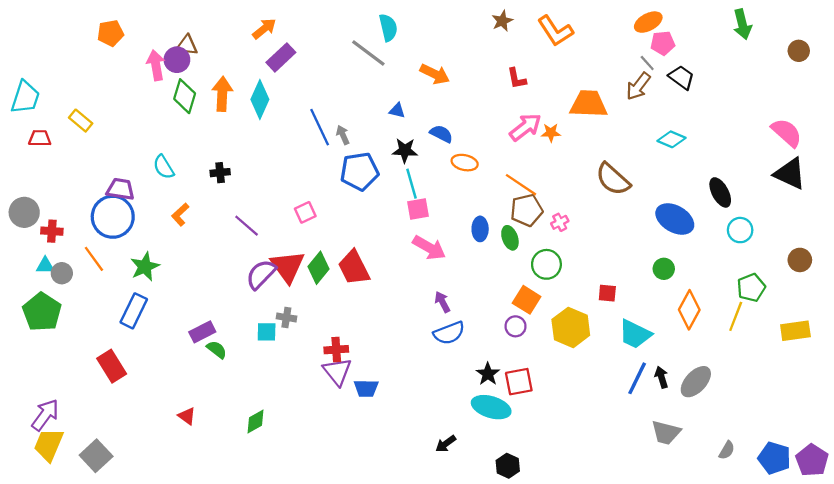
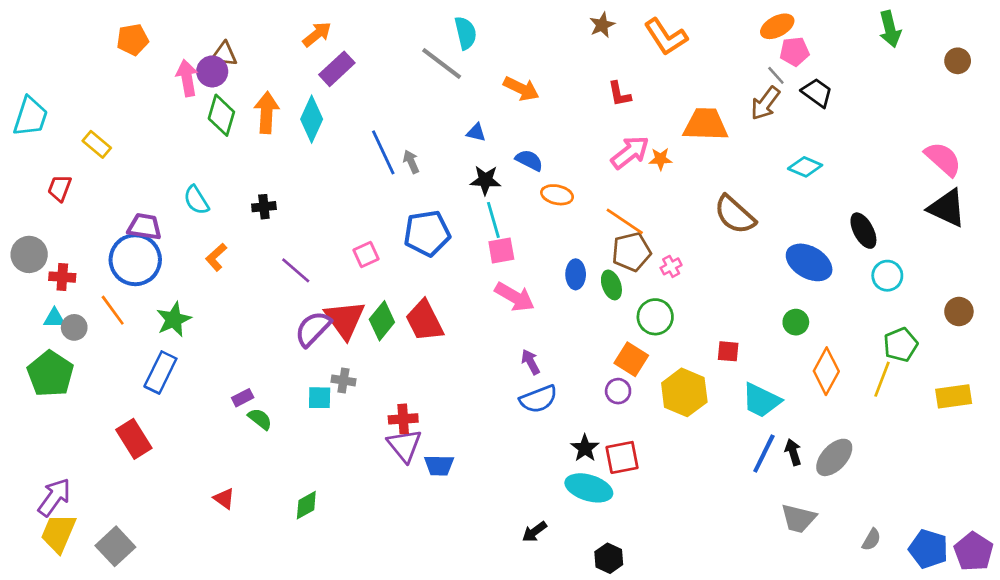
red trapezoid: (40, 138) -> (60, 188), moved, turned -70
blue pentagon: (359, 171) -> (427, 233), moved
purple rectangle: (202, 332) -> (243, 398), size x0.7

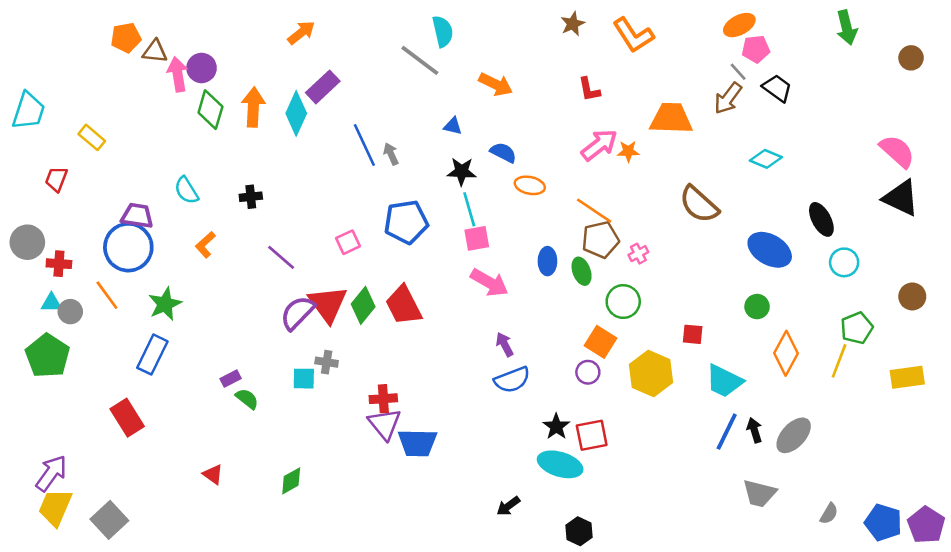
brown triangle: (224, 54) -> (155, 52), moved
purple rectangle: (337, 69) -> (323, 87), moved
blue trapezoid: (439, 465) -> (417, 443), size x1.4

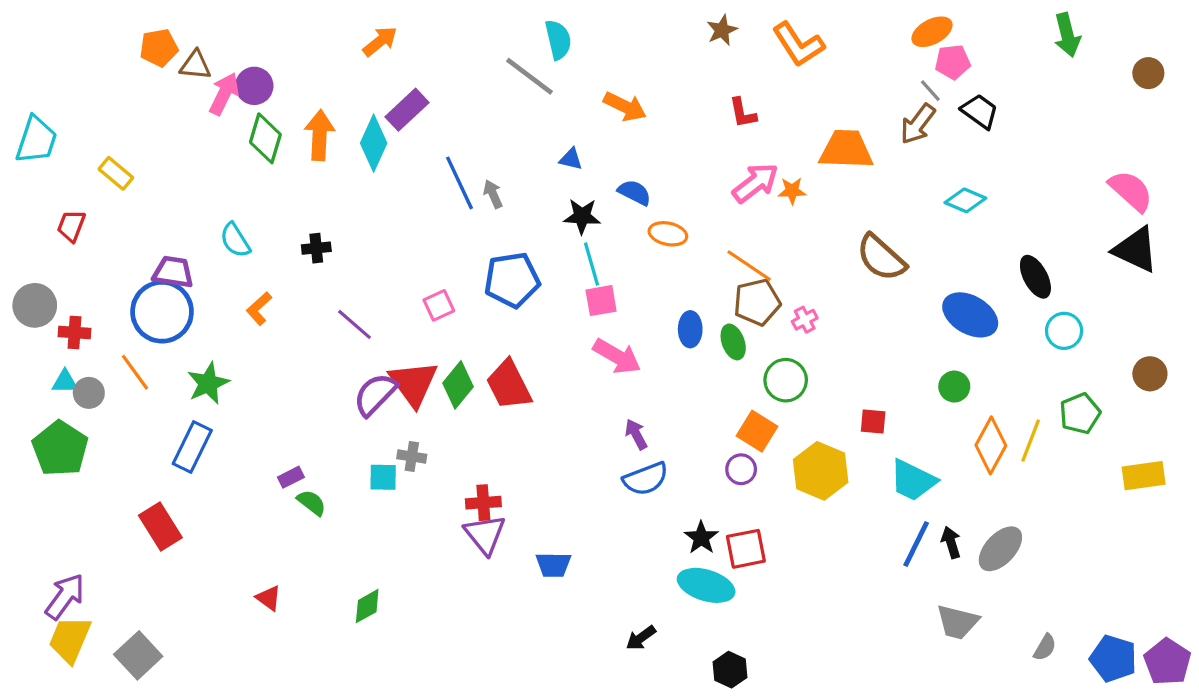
pink arrow: (178, 74) -> (224, 94), turned 36
yellow line: (839, 361) -> (1031, 441), moved
blue trapezoid: (417, 443) -> (553, 565), moved, size x0.7

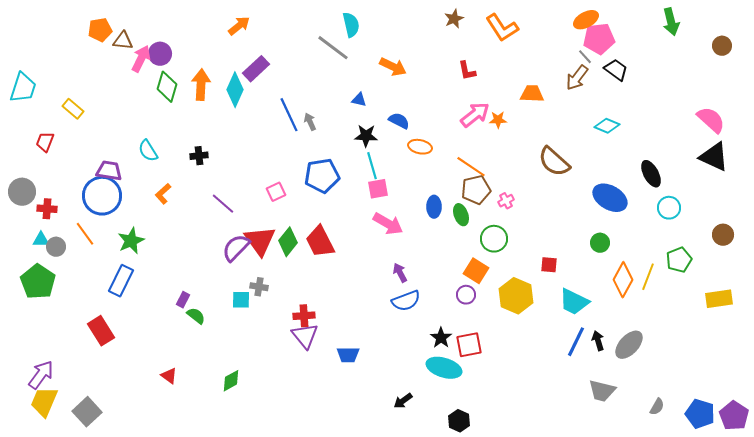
pink pentagon: (953, 62) -> (599, 39), size x1.4
orange trapezoid: (846, 149) -> (532, 94), size x0.7
purple rectangle: (291, 477) -> (183, 300), turned -35

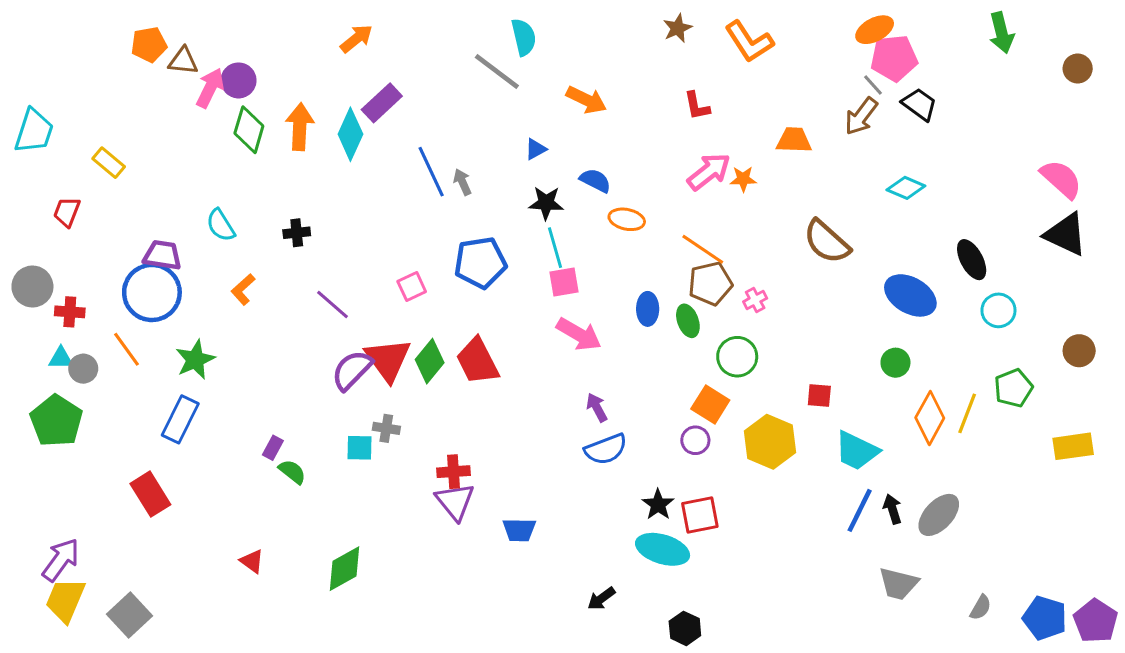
blue triangle: (359, 100) -> (536, 149), turned -42
green diamond: (231, 381) -> (345, 569), size x1.4

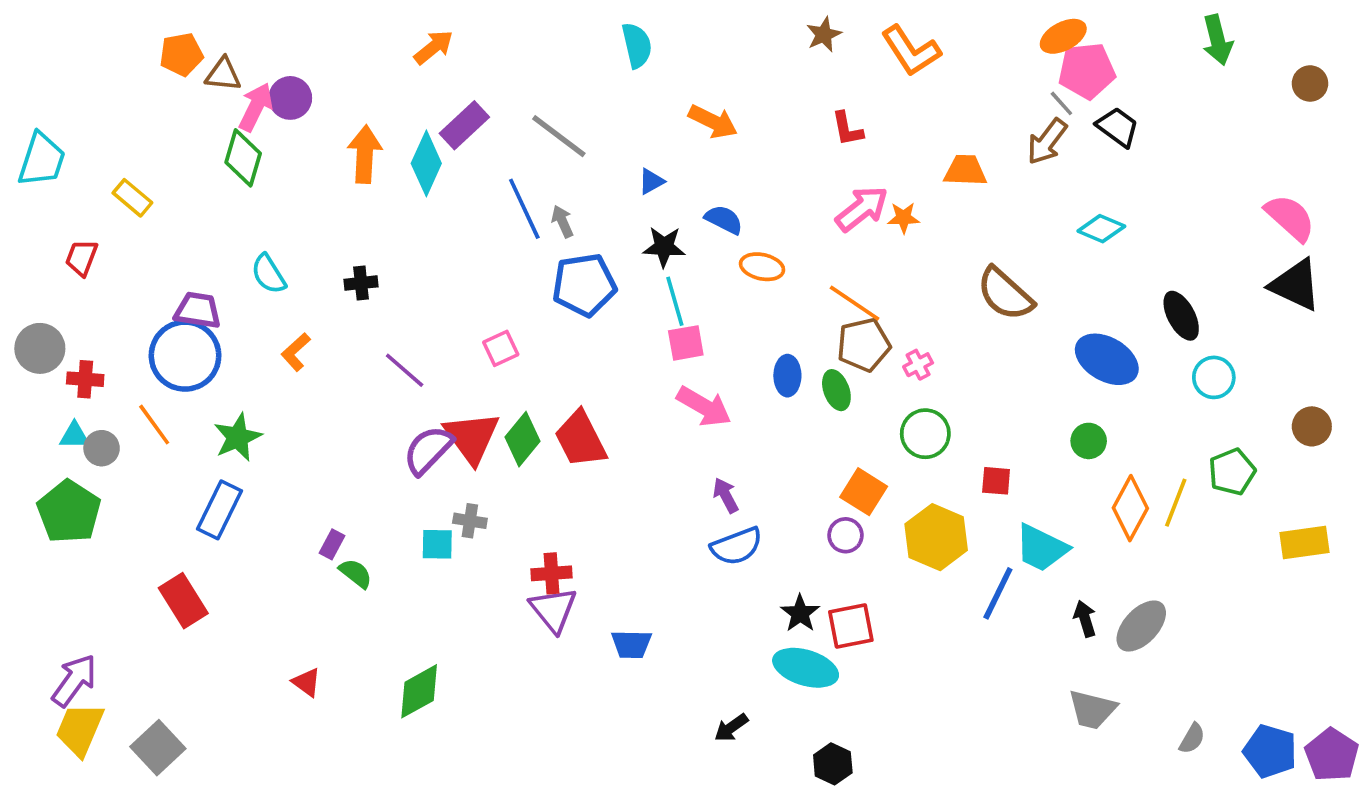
gray line: (497, 71) -> (559, 136), moved
green diamond: (249, 130) -> (243, 158), moved
blue pentagon: (480, 263) -> (584, 285), moved
green circle: (737, 357) -> (925, 434), moved
blue line: (860, 510) -> (998, 593), moved

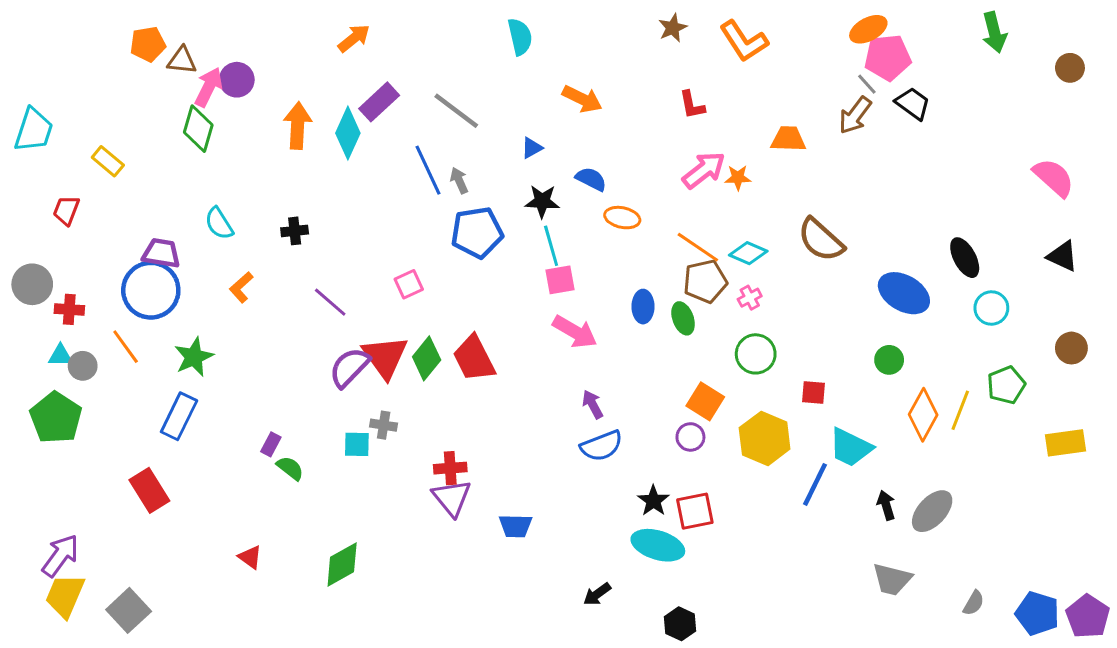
cyan diamond: (1101, 229) -> (748, 253), moved
black triangle: (1295, 285) -> (1063, 256), moved, size x0.7

